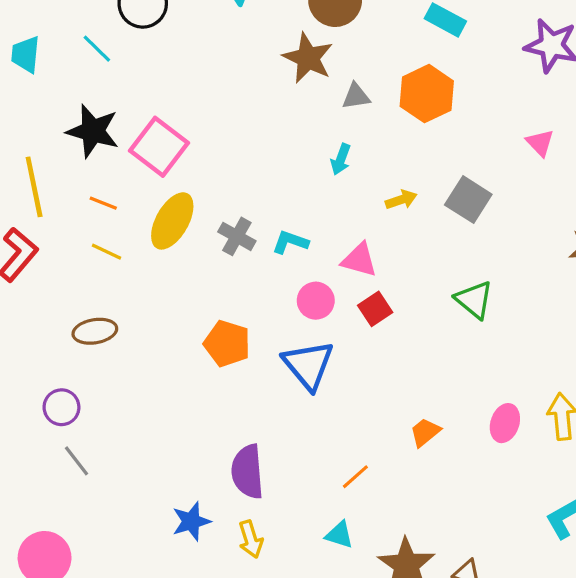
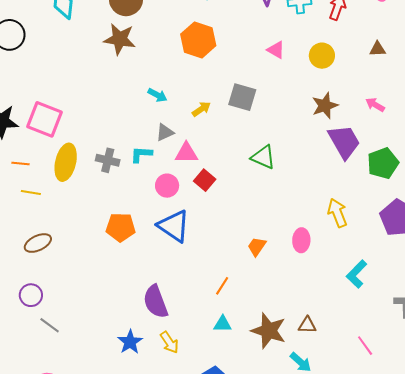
gray triangle: (356, 96) -> (165, 132), moved
cyan arrow: (341, 159) -> (157, 95), turned -66
pink ellipse: (505, 423) -> (301, 240), moved

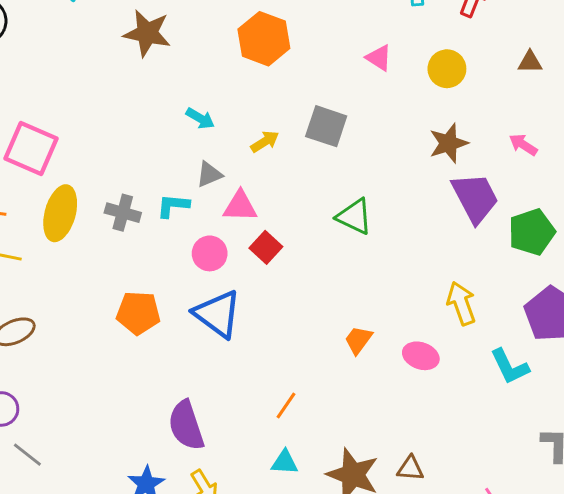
pink ellipse: (301, 240) -> (421, 356), moved, turned -75
orange trapezoid: (257, 246) -> (358, 340), moved
cyan L-shape: (357, 274) -> (510, 367), moved, turned -72

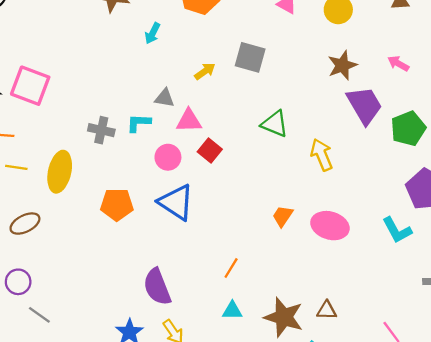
cyan arrow: (200, 118) -> (153, 33), moved, turned 90
gray triangle: (209, 174) -> (165, 98), turned 35
yellow ellipse: (60, 213) -> (60, 172), moved
yellow arrow: (461, 303) -> (322, 155), moved
pink ellipse: (421, 356) -> (330, 226), size x1.4

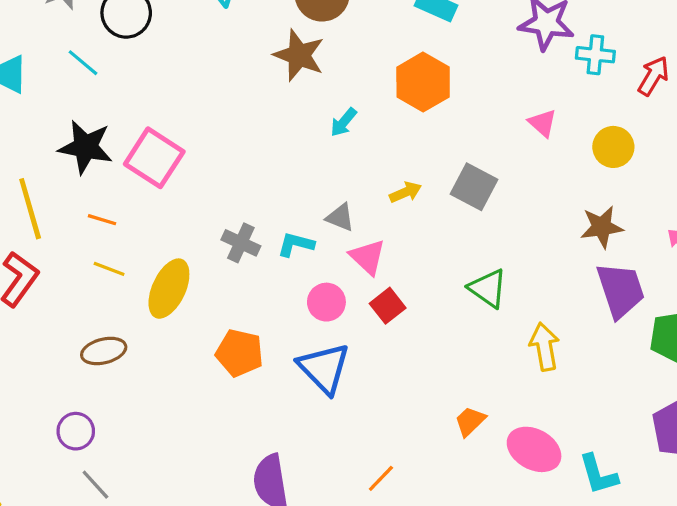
pink triangle: (189, 121) -> (368, 257), turned 32
cyan L-shape: (397, 230) -> (598, 474), moved

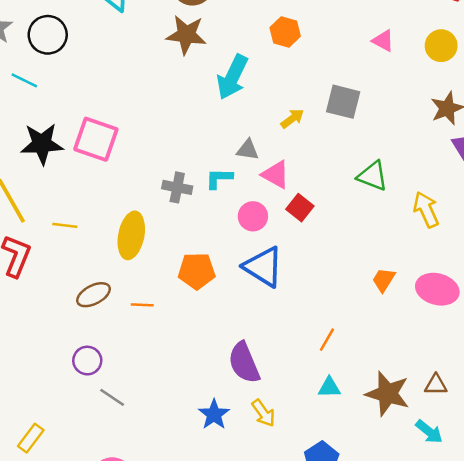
orange hexagon: (423, 82) -> (285, 32), size x0.7
cyan arrow: (343, 122) -> (232, 77), size x1.8
orange line: (102, 220) -> (142, 305), moved
yellow line: (109, 269) -> (65, 225), moved

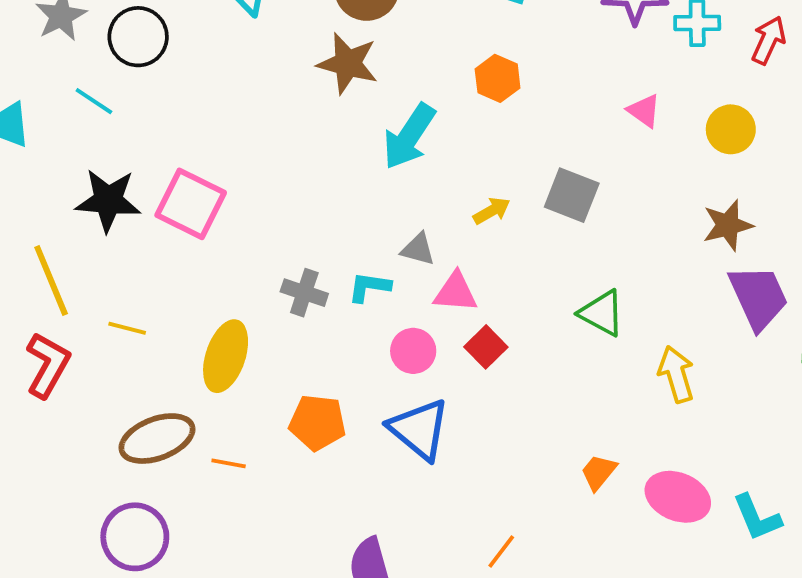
pink triangle: (276, 175) -> (456, 292), turned -32
brown ellipse: (94, 295) -> (157, 439), size x1.4
purple circle: (87, 361) -> (135, 537), size x1.5

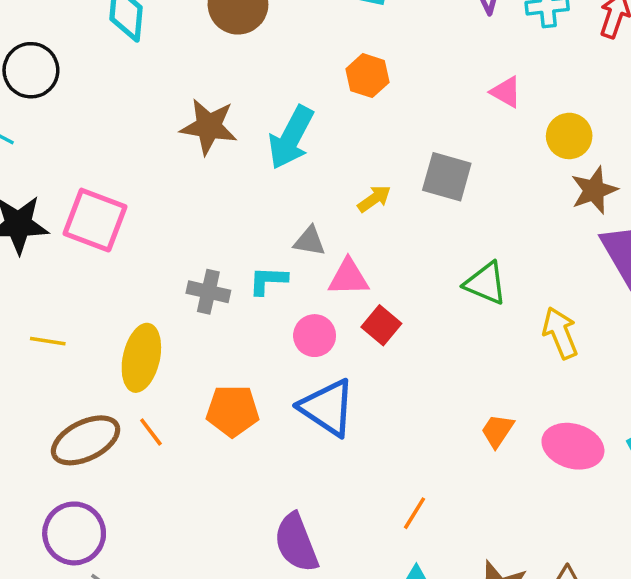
brown star: (348, 63) -> (209, 126), moved
yellow circle: (731, 129) -> (569, 136), moved
orange line: (229, 463) -> (151, 432), moved, turned 48

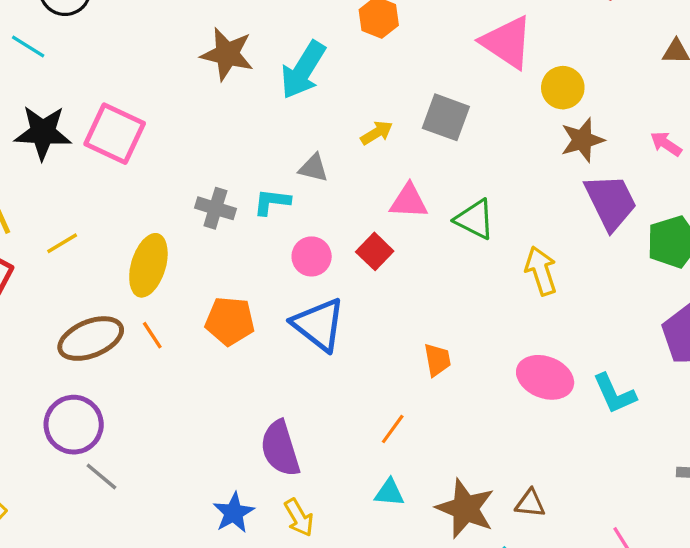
pink triangle: (506, 92) -> (507, 42), size x1.8
pink triangle: (348, 277) -> (409, 201), moved
yellow line: (48, 341) -> (62, 243), turned -44
orange trapezoid: (497, 431) -> (437, 360), moved, turned 132

